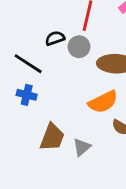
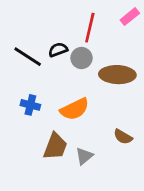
black line: (28, 64) -> (28, 57), moved
orange semicircle: (103, 102) -> (75, 109), moved

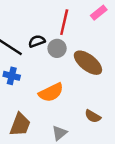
brown ellipse: (117, 75) -> (88, 63), turned 36
blue cross: (30, 105) -> (12, 76), moved
brown trapezoid: (55, 146) -> (20, 125), moved

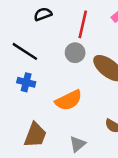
black semicircle: (37, 41) -> (43, 14), moved

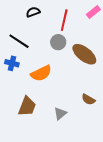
blue cross: (26, 82) -> (12, 63), moved
orange semicircle: (69, 100) -> (41, 73), moved

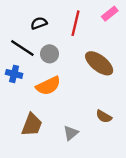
black semicircle: (33, 12) -> (39, 23), moved
gray circle: (58, 42) -> (50, 54), moved

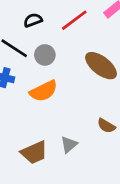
red line: (75, 23) -> (74, 20), turned 40
brown trapezoid: (32, 125) -> (34, 152), moved, turned 45

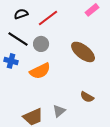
black semicircle: (33, 20) -> (21, 14), moved
red line: (74, 20) -> (48, 18), moved

